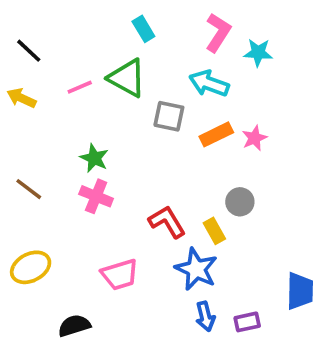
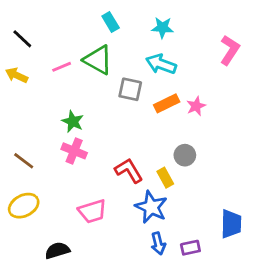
pink L-shape: (218, 33) -> (230, 50), moved
cyan star: (258, 53) -> (162, 28), moved
brown line: (29, 189) -> (24, 161), moved

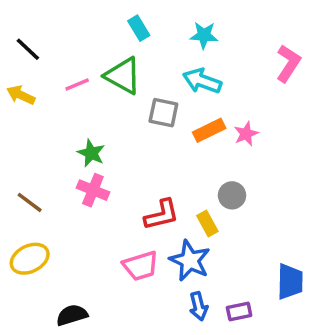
red L-shape: (129, 171) -> (162, 215), turned 108
pink trapezoid: (92, 211) -> (141, 266), moved

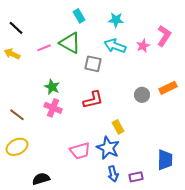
orange rectangle: (209, 130) -> (168, 88), moved
pink star: (246, 134) -> (143, 46), moved
gray circle: (232, 195) -> (142, 95), moved
red L-shape: (162, 215) -> (93, 100), moved

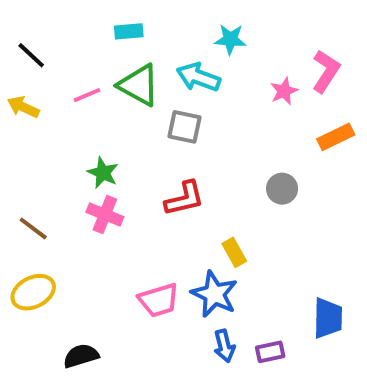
cyan rectangle: (79, 16) -> (129, 31), moved, turned -64
cyan arrow: (115, 46) -> (198, 77), moved
orange rectangle: (168, 88) -> (336, 137), moved

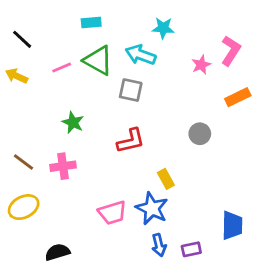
pink cross: (105, 215) -> (63, 166), moved, turned -30

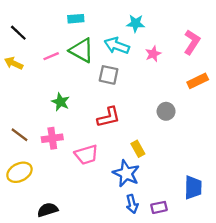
pink star: (201, 65) -> (153, 54), moved
pink trapezoid: (112, 213) -> (86, 155), moved

